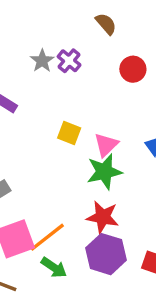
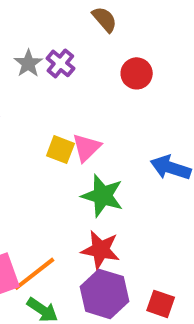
pink triangle: (106, 145) -> (86, 148), moved
green star: (104, 172) -> (103, 196), turned 30

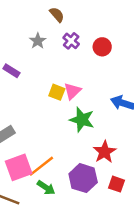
brown semicircle: (105, 19) -> (57, 15), moved
purple cross: (60, 63) -> (71, 41), moved
red star: (101, 250) -> (105, 152), moved, turned 30

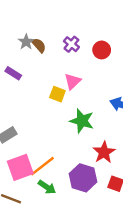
brown semicircle: (57, 15) -> (39, 45), moved
gray star: (38, 41) -> (26, 42), moved
pink triangle: (72, 91) -> (73, 81), moved

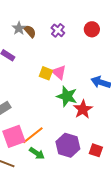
red circle: (102, 50) -> (92, 29), moved
pink triangle: (73, 81) -> (59, 72), moved, turned -35
red star: (104, 152) -> (83, 109), moved

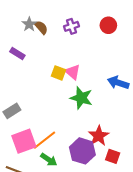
purple cross: (58, 30) -> (72, 26), turned 32
red star: (83, 109) -> (99, 136), moved

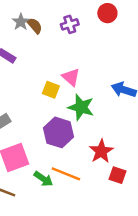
red circle: (108, 25) -> (107, 13), moved
yellow square: (59, 73) -> (51, 90), moved
orange line: (44, 140) -> (66, 174), moved, turned 60
purple hexagon: (82, 151) -> (58, 132), moved

